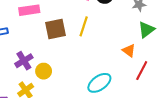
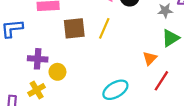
orange triangle: (129, 51) -> (150, 58), turned 32
purple cross: (24, 61) -> (38, 59), turned 30

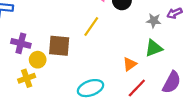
brown square: (74, 28) -> (59, 46), moved
yellow cross: (37, 90) -> (27, 78), moved

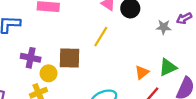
green triangle: (154, 48) -> (168, 67), moved

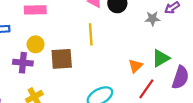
yellow line: (101, 37) -> (91, 34), turned -30
yellow circle: (49, 73) -> (36, 44), moved

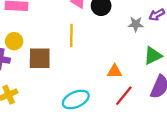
green triangle: (161, 58) -> (153, 56), moved
orange triangle: (135, 66) -> (115, 71), turned 40

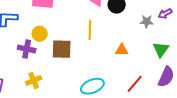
green triangle: (153, 56) -> (161, 49), turned -30
orange triangle: (115, 71) -> (122, 50), moved

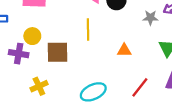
yellow cross: (34, 80) -> (39, 86), moved

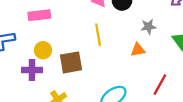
gray star: (150, 18) -> (148, 27), moved

